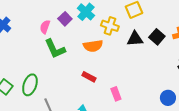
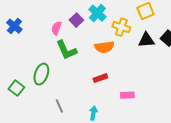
red rectangle: (89, 77) -> (100, 78), turned -48
green ellipse: (30, 85) -> (41, 74), moved
pink rectangle: (116, 94) -> (127, 95), turned -72

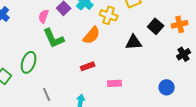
black triangle: (146, 40) -> (134, 42), moved
orange semicircle: (104, 47) -> (92, 35), turned -42

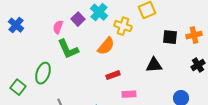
black square: (156, 26) -> (170, 37), turned -35
black triangle: (134, 42) -> (154, 65), moved
red rectangle: (88, 66) -> (113, 75), moved

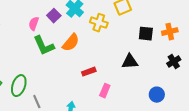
orange semicircle: (106, 46) -> (71, 43), moved
green ellipse: (43, 73) -> (19, 86), moved
pink rectangle: (129, 94) -> (105, 91), turned -64

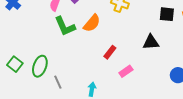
red rectangle: (89, 72) -> (110, 52), turned -32
pink rectangle: (105, 91) -> (126, 71), turned 32

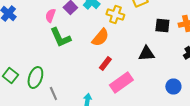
orange semicircle: (92, 23) -> (100, 38), moved
pink rectangle: (126, 71) -> (121, 82), size x1.6

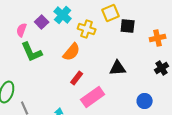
black square: (162, 26) -> (128, 26), moved

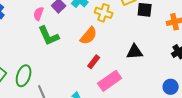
blue circle: (145, 101) -> (171, 87), moved

